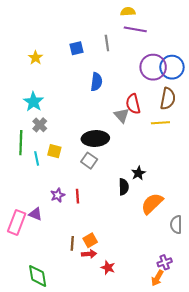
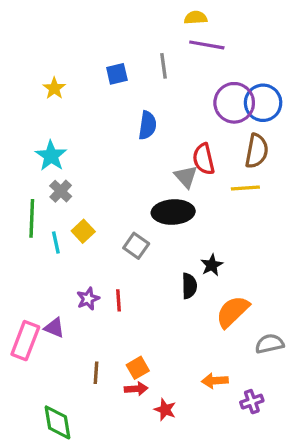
black ellipse: (95, 138) -> (173, 212), moved
yellow square: (54, 151) -> (83, 231), turned 32
gray semicircle: (176, 225) -> (270, 344), turned 78
brown line: (72, 243) -> (96, 373), moved
orange arrow: (157, 278) -> (215, 381), moved, turned 56

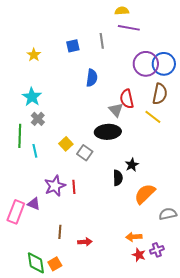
yellow line: (245, 188) -> (153, 117), turned 42
yellow square: (83, 231) -> (66, 144), moved
purple star: (88, 299) -> (55, 186), size x1.5
orange square: (138, 368) -> (55, 264), moved
red star: (165, 410) -> (139, 255), moved

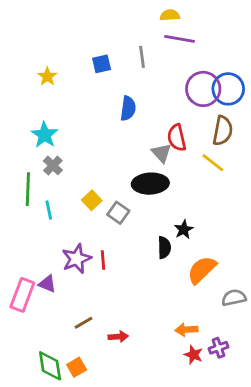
brown line: (60, 232) -> (84, 323), turned 56

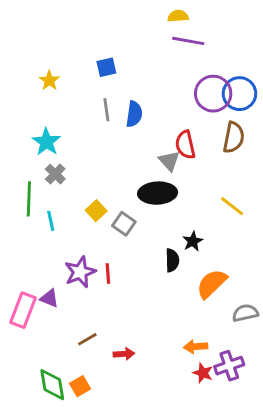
gray line: (142, 57) -> (106, 110), moved
yellow line: (213, 163) -> (232, 206), moved
purple cross: (218, 348) -> (229, 366), size x1.4

